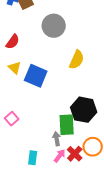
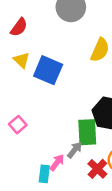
gray arrow: (57, 139) -> (75, 150), turned 48
pink arrow: (60, 156) -> (57, 163), moved

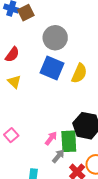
blue square: (48, 70) -> (52, 68), moved
pink arrow: (57, 163) -> (51, 138), moved

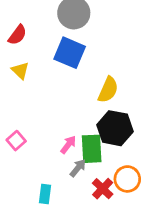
yellow semicircle: (79, 73) -> (108, 90), moved

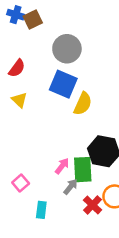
yellow semicircle: (108, 90) -> (83, 104), moved
pink square: (16, 141) -> (21, 183), moved

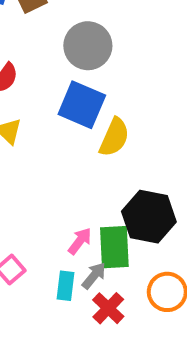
red cross: (93, 205) -> (108, 308), moved
cyan rectangle: (41, 210) -> (66, 286), moved

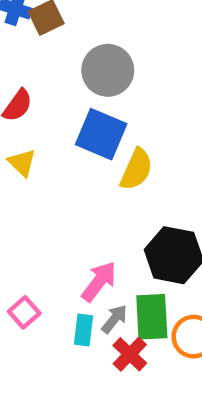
pink arrow: (80, 241) -> (99, 282), size x1.4
green rectangle: (114, 247) -> (152, 317), moved

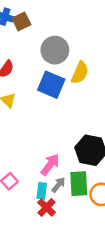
yellow semicircle: (136, 169) -> (80, 73), moved
red cross: (130, 354) -> (47, 207), moved

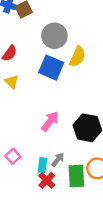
pink arrow: (50, 165) -> (50, 121), moved
green rectangle: (79, 184) -> (76, 176), moved

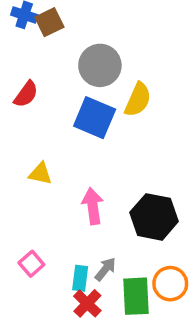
yellow triangle: (12, 82) -> (40, 174), moved, turned -32
pink arrow: (50, 121) -> (93, 206), turned -45

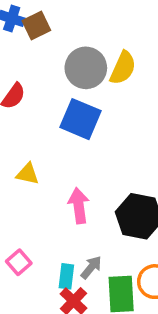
yellow semicircle: (138, 100) -> (123, 68), moved

